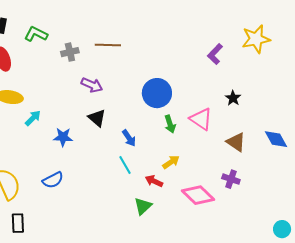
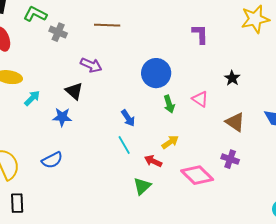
gray cross: (70, 52) -> (58, 32), moved, turned 36
purple L-shape: (215, 54) -> (200, 34), moved, turned 135
black triangle: (97, 118) -> (74, 91), moved
pink triangle: (201, 119) -> (200, 99), size x0.7

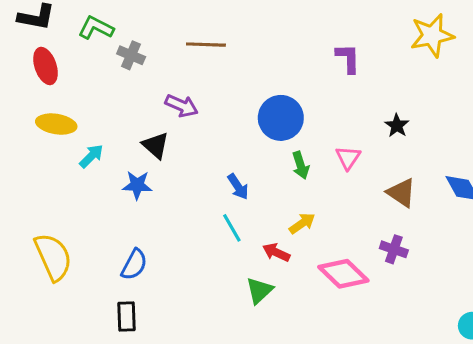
pink triangle: (200, 99) -> (348, 158), turned 30
blue semicircle: (52, 160) -> (134, 265), moved, turned -35
black rectangle: (17, 203) -> (126, 316), moved

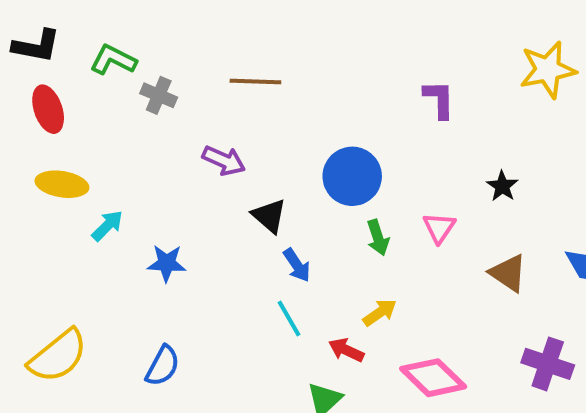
black triangle: (156, 145) -> (269, 216), moved
purple cross: (394, 249) -> (548, 364), moved, size x1.4
yellow semicircle: (53, 257) -> (58, 356), turned 75

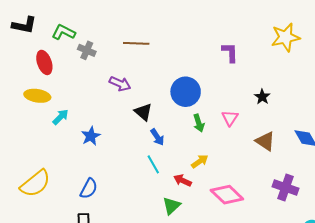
red ellipse: (48, 109) -> (44, 62), moved
blue star: (167, 263) -> (91, 136), turned -30

